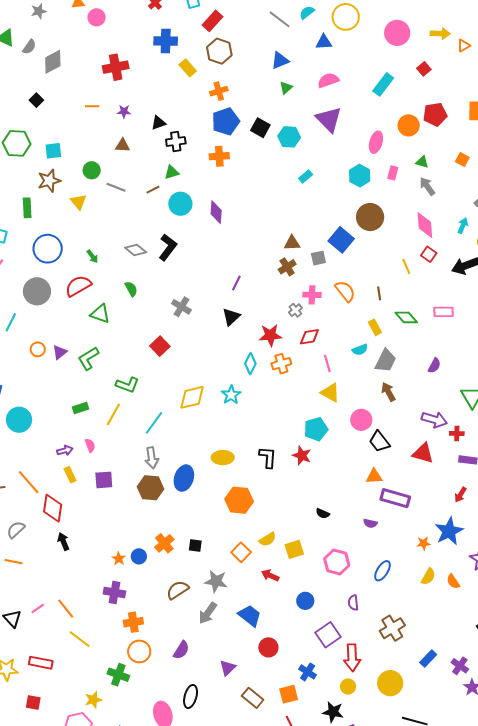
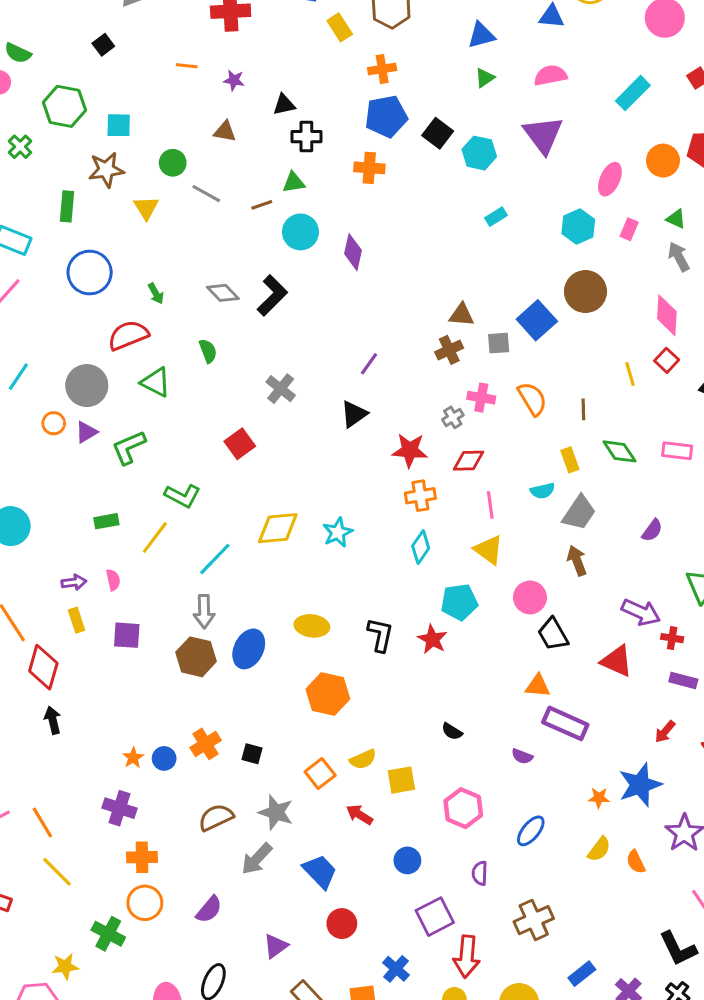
gray circle: (37, 291) -> (87, 386), moved
cyan diamond: (250, 364) -> (421, 547), moved

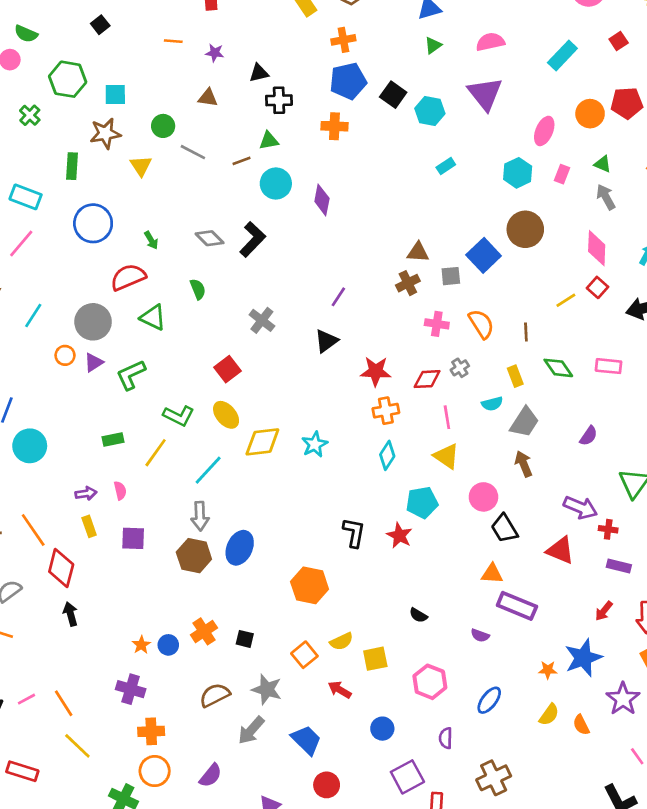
yellow line: (630, 374) -> (566, 300), turned 75
gray cross: (453, 417) -> (460, 368), moved
yellow ellipse: (312, 626) -> (226, 415), moved, turned 44

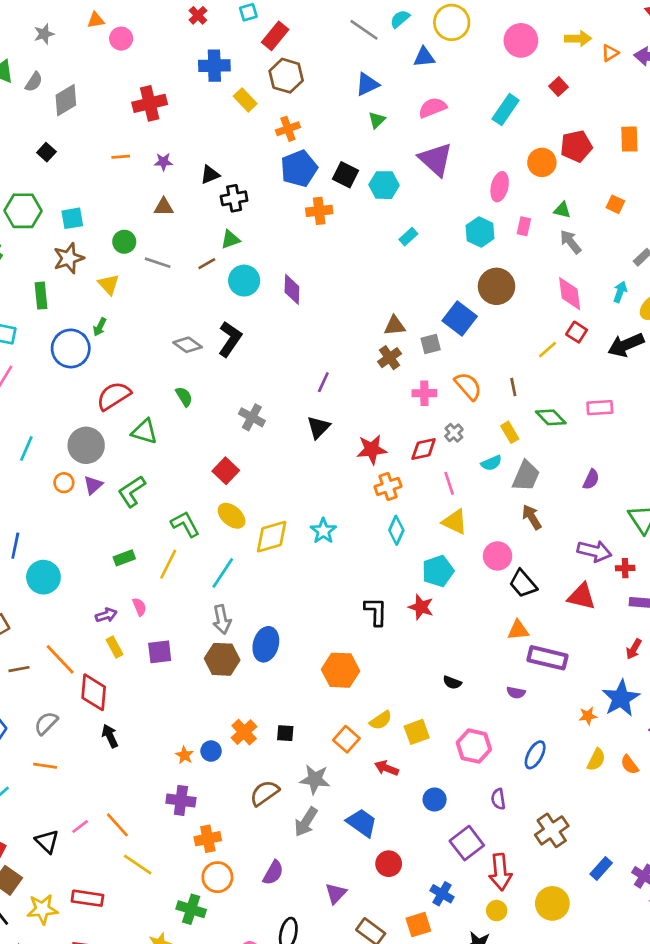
orange cross: (334, 126) -> (319, 211), moved
green arrow: (151, 240) -> (100, 327), moved, turned 66
green L-shape: (179, 416) -> (185, 524), turned -136

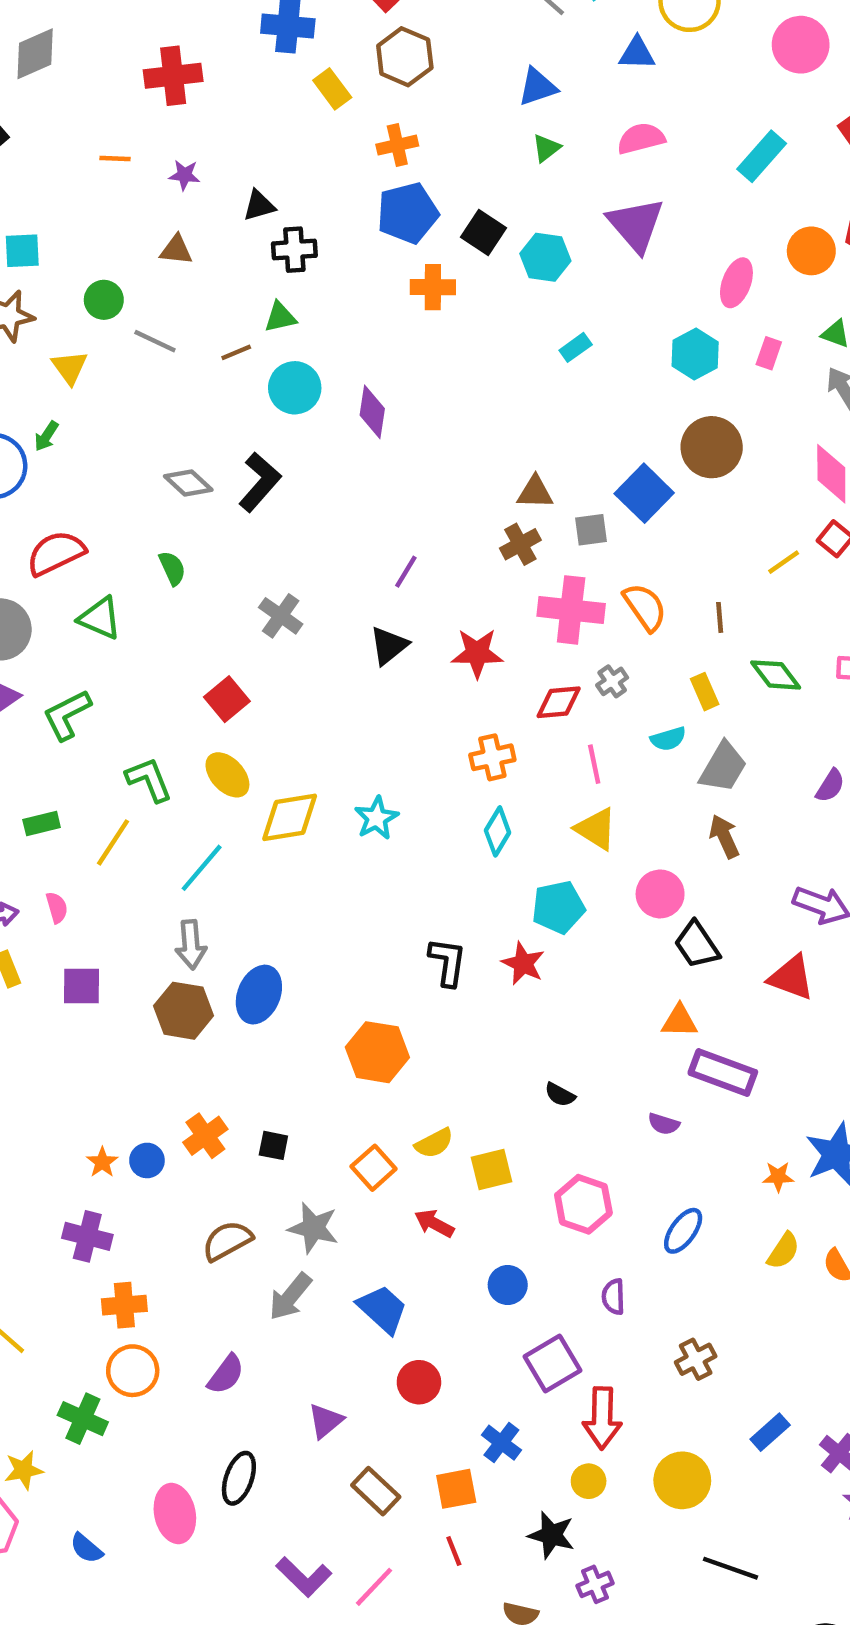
pink cross: (424, 393) -> (571, 610), size x1.6
red star: (372, 449) -> (477, 653), moved
brown cross: (552, 830) -> (696, 1359), size x0.7

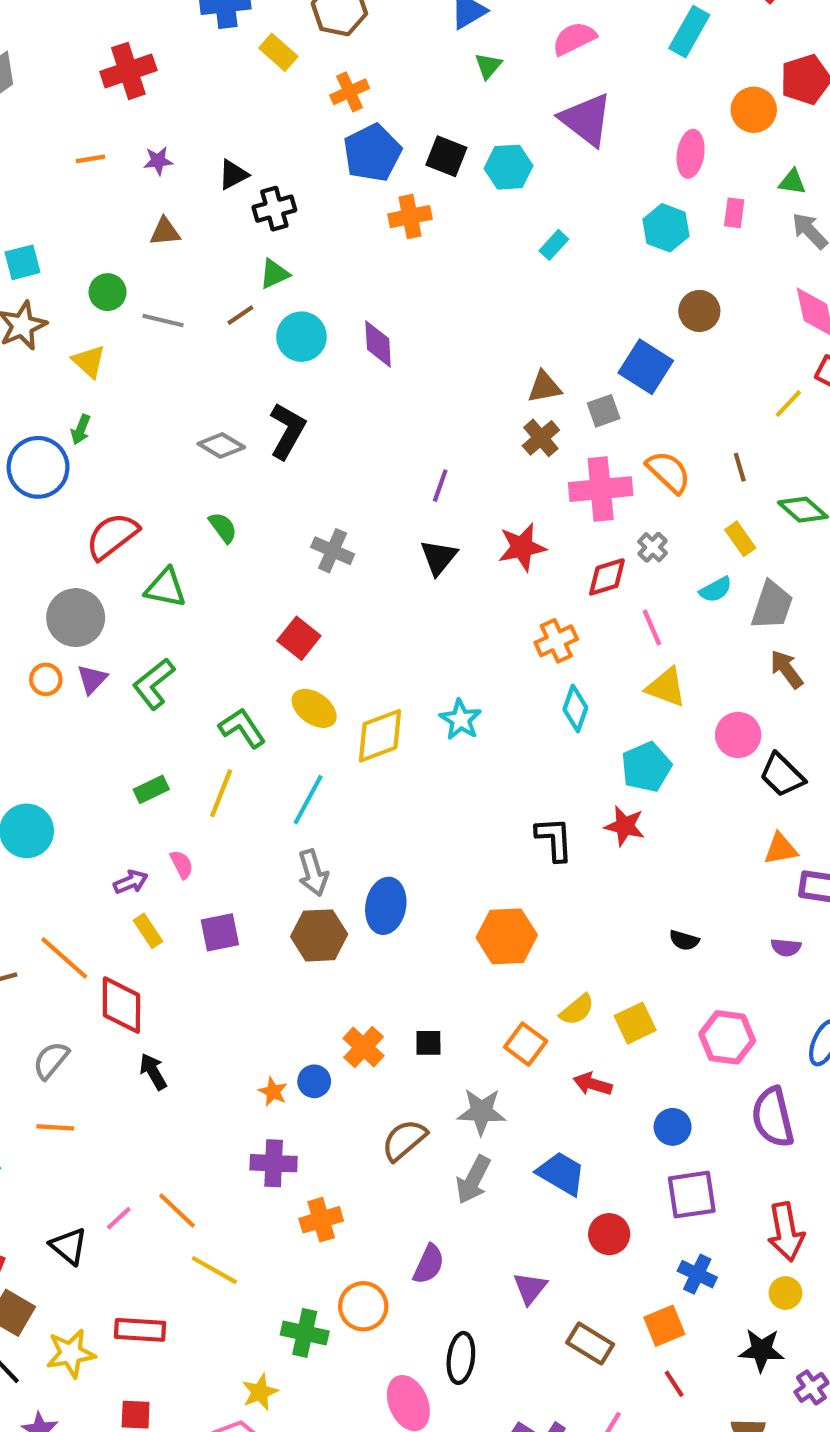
brown circle: (712, 447) -> (699, 311), size x0.7
purple semicircle: (613, 1297) -> (773, 1117), size x1.8
purple square: (553, 1364) -> (692, 1195), moved, turned 34
orange circle: (133, 1371) -> (363, 1306), moved

